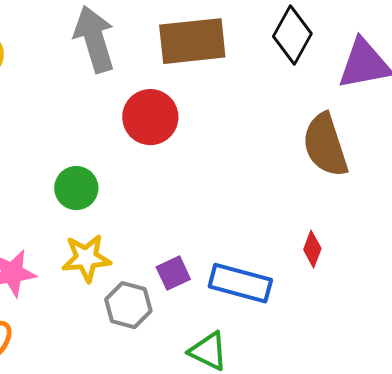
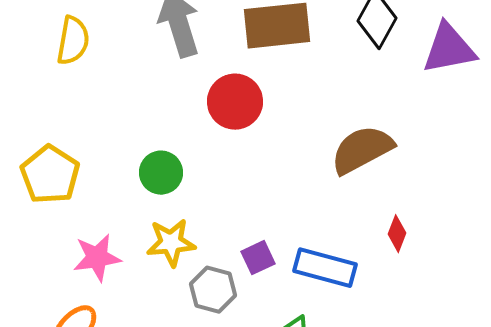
brown semicircle: (325, 145) -> (362, 150), moved, turned 80

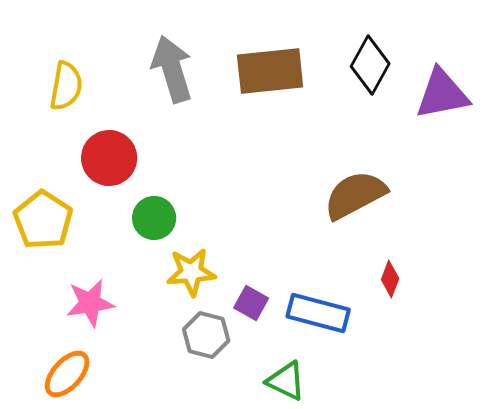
red circle: (235, 102) -> (109, 158), moved
yellow star: (171, 243) -> (191, 272), moved
purple square: (258, 258) -> (251, 303), turned -36

